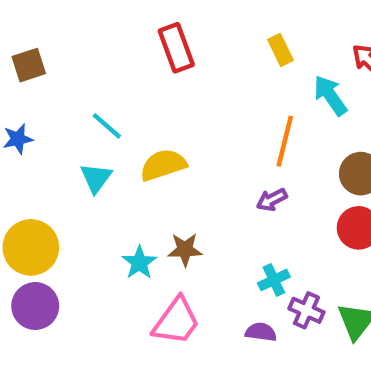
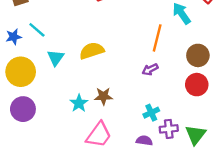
cyan line: (107, 126) -> (37, 30), moved
yellow circle: (31, 247) -> (21, 72), moved
purple circle: (35, 306) -> (23, 109), moved
purple cross: (306, 310) -> (169, 129), turned -30

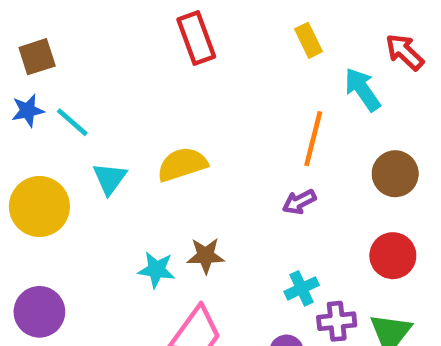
blue star: (14, 37) -> (28, 111), moved
red circle: (197, 85) -> (393, 256), moved
cyan star: (79, 103) -> (156, 270), turned -30
purple circle: (23, 109) -> (39, 312), moved

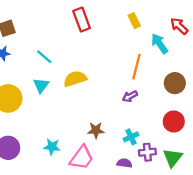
cyan line: (72, 122) -> (44, 57), moved
brown star: (206, 256) -> (96, 130), moved
cyan star: (156, 270) -> (52, 147), moved

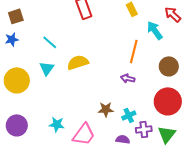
purple arrow: (130, 96) -> (128, 78), turned 40
red circle: (174, 122) -> (168, 101), size x1.4
brown star: (96, 130) -> (106, 109), moved

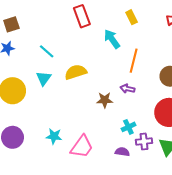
cyan arrow: (155, 30) -> (112, 39), moved
brown star: (106, 109) -> (105, 100), moved

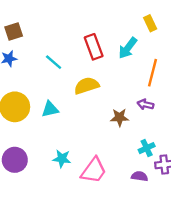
red rectangle: (82, 16) -> (94, 47), moved
cyan arrow: (112, 39) -> (128, 48), turned -108
cyan triangle: (44, 78) -> (50, 109), moved, turned 42

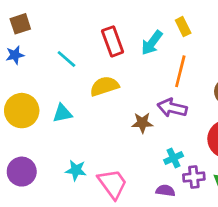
yellow rectangle: (150, 23) -> (183, 27), moved
purple arrow: (145, 104) -> (172, 108), size x1.5
pink trapezoid: (94, 170) -> (113, 184), turned -72

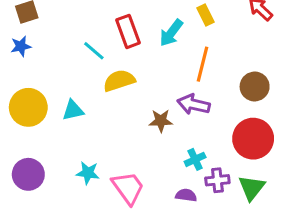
cyan line: (66, 59) -> (94, 51), moved

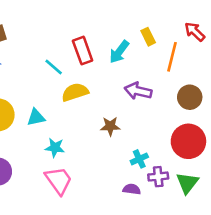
orange line: (202, 64) -> (172, 57), moved
purple arrow: (194, 104) -> (138, 91), moved
cyan star: (88, 173) -> (55, 148), moved
pink trapezoid: (128, 188) -> (59, 180), moved

